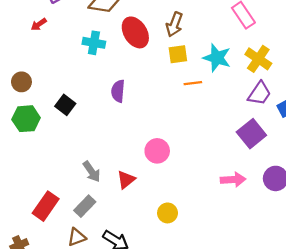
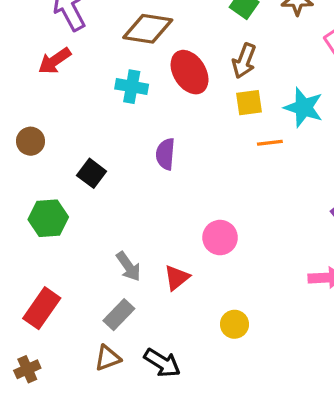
red arrow: (39, 24) -> (55, 61), size x1.5
green hexagon: (26, 119) -> (48, 218), moved
red rectangle: (46, 206) -> (42, 308), moved

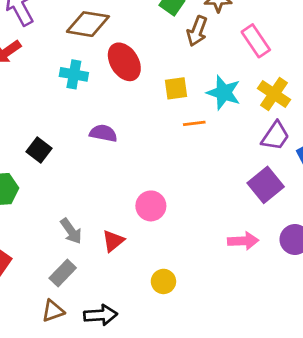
brown arrow: (244, 61) -> (197, 31), moved
purple semicircle: (165, 154) -> (103, 133), turned 96
black arrow: (162, 363) -> (101, 315), turned -36

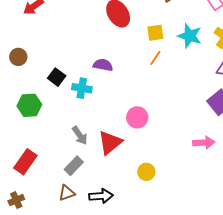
cyan cross: (74, 74) -> (82, 88), moved
orange line: (194, 123) -> (155, 58), moved, turned -49
red triangle: (113, 241) -> (110, 143), size x1.5

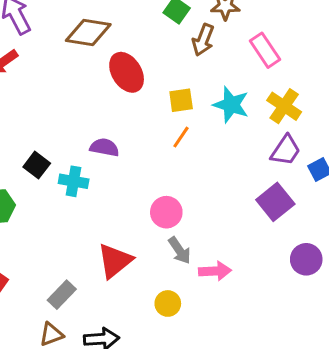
pink circle: (137, 117) -> (166, 212), moved
gray arrow: (80, 136) -> (180, 250), moved
pink arrow: (204, 143) -> (215, 271), moved

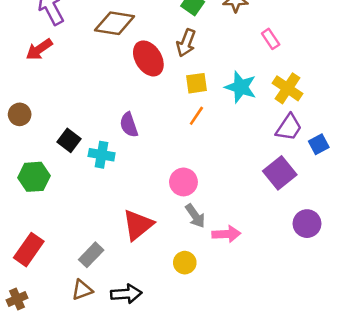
brown arrow: (203, 40) -> (186, 43), moved
pink rectangle: (265, 50) -> (271, 39), size x0.7
purple semicircle: (104, 147) -> (129, 125), turned -120

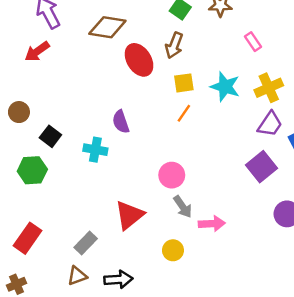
yellow cross: (287, 88) -> (269, 88), turned 32
black square: (69, 140) -> (50, 136), moved

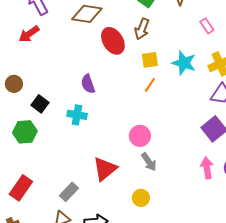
purple semicircle: (121, 122) -> (88, 84), moved
pink arrow: (212, 224) -> (207, 168), moved, turned -95

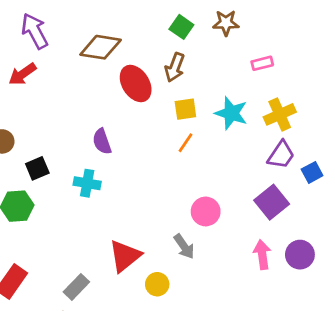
pink rectangle: (207, 26) -> (262, 63), turned -70
black square: (40, 104) -> (37, 168), turned 30
pink circle: (140, 136) -> (206, 211), moved
yellow circle: (141, 198) -> (157, 284), moved

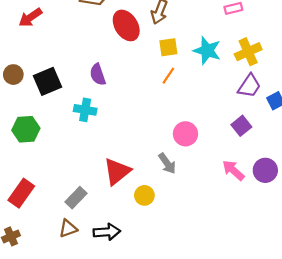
black square: (37, 168) -> (47, 81), moved, size x1.4
purple square: (272, 202) -> (241, 126), size x0.7
pink arrow: (262, 255) -> (233, 170), turned -40

